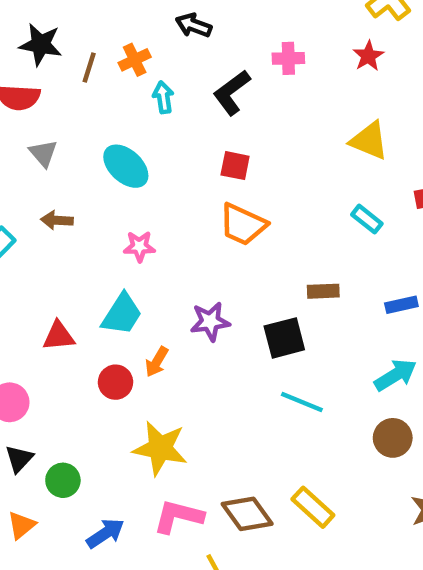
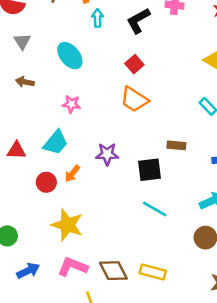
red square: (235, 166) -> (134, 64), turned 30
yellow rectangle: (313, 507) -> (153, 272), turned -35

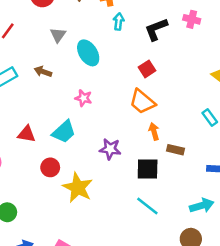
gray triangle: (22, 41) -> (58, 35), moved
orange arrow: (72, 174) -> (154, 131), moved, turned 119
yellow star: (67, 225) -> (78, 188), moved

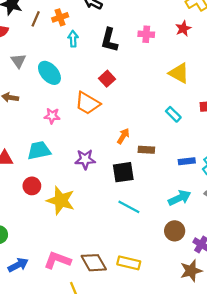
pink cross: (192, 19) -> (146, 34), moved
black L-shape: (156, 29) -> (109, 40), turned -45
orange trapezoid: (142, 102) -> (87, 103), moved
orange arrow: (154, 131) -> (123, 136), turned 56
cyan trapezoid: (64, 132) -> (39, 150), turned -140

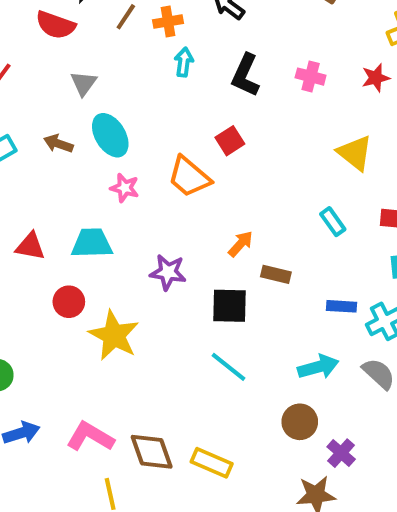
cyan ellipse: (49, 73) -> (110, 135), moved

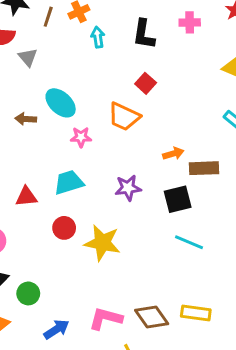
gray triangle: (84, 83) -> (28, 57), moved
orange arrow: (241, 244) -> (173, 154), turned 48
brown rectangle: (276, 274) -> (204, 168), size x1.4

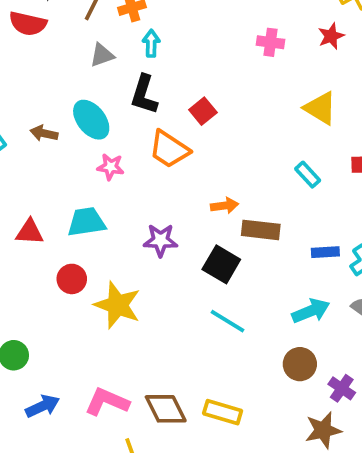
black L-shape: (144, 34) -> (144, 95), moved
gray triangle: (28, 57) -> (102, 55), moved, turned 42
black square: (178, 199) -> (221, 264), turned 36

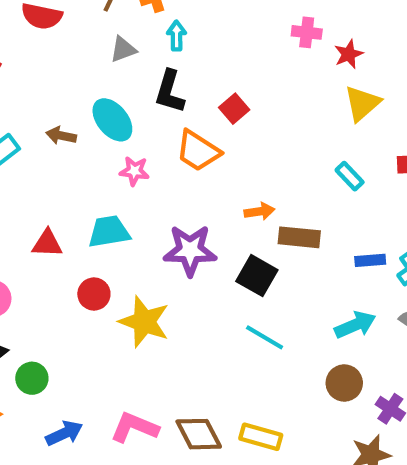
red star: (331, 36) -> (349, 54), moved
yellow triangle: (320, 108) -> (362, 103), turned 48
purple star: (160, 240) -> (190, 250), size x1.4

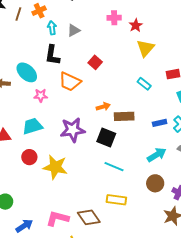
gray triangle: (123, 49) -> (74, 30), moved
red square: (234, 109) -> (95, 62), moved
yellow rectangle: (261, 437) -> (116, 200), moved

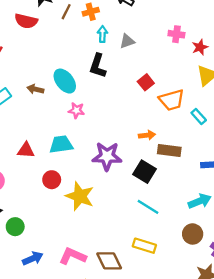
orange trapezoid: (70, 82) -> (172, 100), moved, turned -50

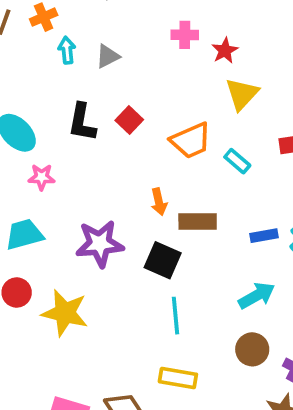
black L-shape: (98, 66) -> (82, 122), moved
red square: (146, 82) -> (129, 120), moved
orange arrow: (147, 135) -> (159, 202), turned 91
cyan line: (148, 207) -> (176, 316), turned 60

